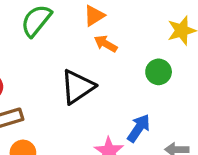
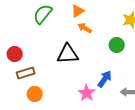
black triangle: (78, 87) -> (68, 54), turned 30

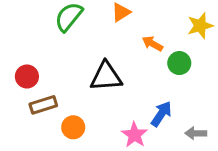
orange arrow: (85, 28) -> (152, 44), moved
orange circle: (35, 94) -> (73, 127), moved

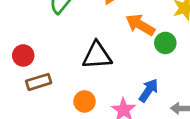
orange arrow: (152, 44) -> (140, 25), size x1.5
orange circle: (73, 127) -> (85, 101), moved

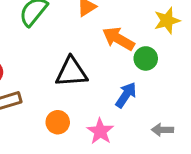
blue arrow: (149, 90) -> (126, 95), moved

